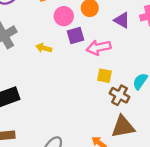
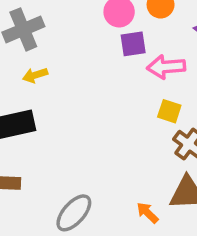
yellow arrow: (44, 48) -> (35, 75), moved, turned -40

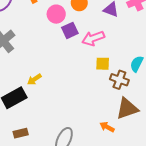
yellow arrow: (35, 75) -> (34, 79), moved

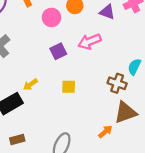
purple square: (70, 30) -> (58, 51), moved
yellow square: (103, 64) -> (69, 87), moved
orange arrow: (107, 127) -> (105, 132), turned 112

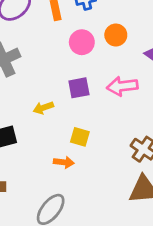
yellow arrow: (30, 84) -> (43, 108), moved
orange arrow: (105, 132) -> (64, 162), moved, turned 32

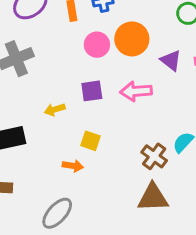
orange circle: (116, 35) -> (132, 39), size x1.5

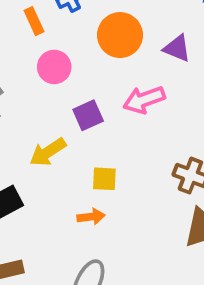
pink circle: (97, 45) -> (54, 67), moved
yellow arrow: (55, 110) -> (48, 152), size x1.4

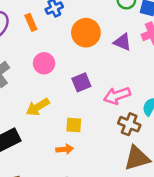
pink circle: (54, 67) -> (44, 63), moved
pink arrow: (144, 100) -> (117, 96), moved
purple square: (88, 115) -> (81, 82), moved

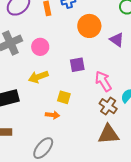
pink circle: (44, 63) -> (40, 47), moved
pink arrow: (117, 96) -> (103, 81), turned 65

